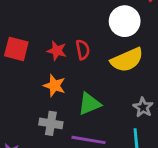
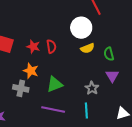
yellow semicircle: (127, 60) -> (87, 48), moved, size x0.6
gray cross: (51, 123) -> (21, 88), moved

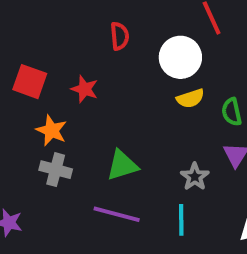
red semicircle: (51, 46) -> (120, 36), moved
orange star: (31, 71) -> (52, 130), moved

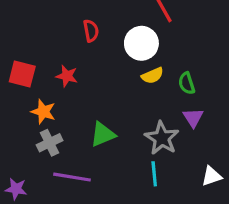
gray cross: (56, 170) -> (50, 143), turned -35
gray star: (195, 177) -> (162, 138), size x1.5
purple line: (117, 214) -> (72, 177), moved

